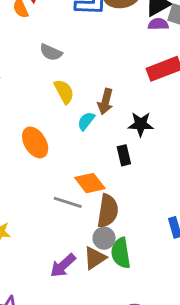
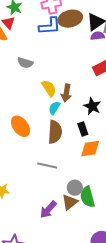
yellow semicircle: (64, 92) -> (49, 88), moved
black star: (141, 124) -> (92, 106), turned 30
orange diamond: (90, 183) -> (90, 149), moved, turned -55
brown semicircle: (108, 211) -> (55, 132), moved

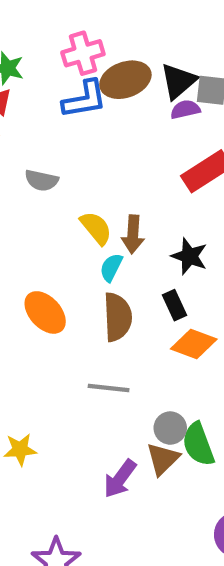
orange diamond: (90, 149) -> (194, 344), turned 35

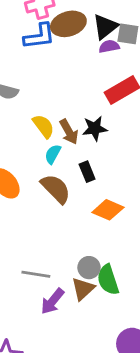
brown arrow: (133, 234) -> (69, 132), turned -35
black star: (189, 256) -> (95, 128), moved, turned -30
black rectangle: (174, 305) -> (87, 172), moved
brown semicircle: (118, 317) -> (56, 189), turned -44
gray line: (109, 388) -> (36, 274), moved

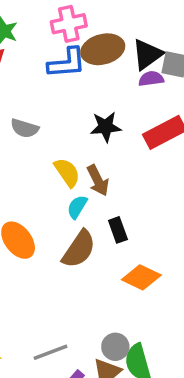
black star: (95, 128) -> (106, 127), moved
brown semicircle: (56, 189) -> (79, 249), turned 76
gray line: (36, 274) -> (50, 352), turned -32

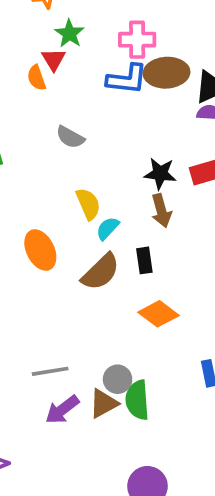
black star: (106, 127) -> (160, 174), moved
yellow semicircle: (67, 172) -> (88, 204), moved
brown arrow: (98, 180) -> (161, 211), moved

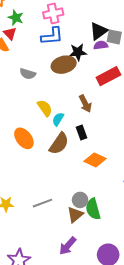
brown ellipse: (166, 73) -> (64, 65), moved
black star: (160, 174) -> (78, 52), moved
purple arrow: (62, 410) -> (68, 246), moved

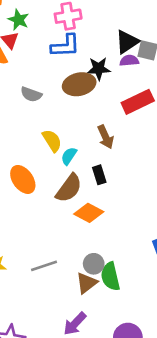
orange diamond: (95, 160) -> (89, 213), moved

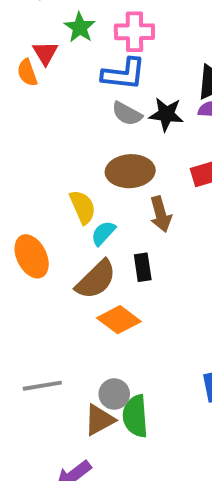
green star: (18, 20) -> (80, 27), moved
brown ellipse: (79, 84) -> (130, 171), moved
gray semicircle: (31, 94) -> (127, 114), moved

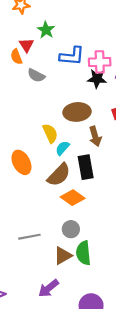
pink cross: (134, 32) -> (100, 62), moved
gray semicircle: (127, 114) -> (36, 75), moved
black rectangle: (143, 267) -> (86, 167), size x1.5
gray circle: (114, 394) -> (71, 229), moved

